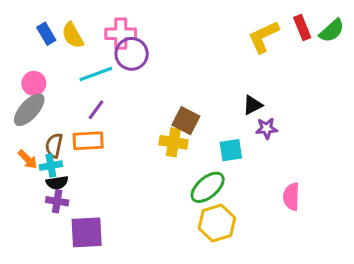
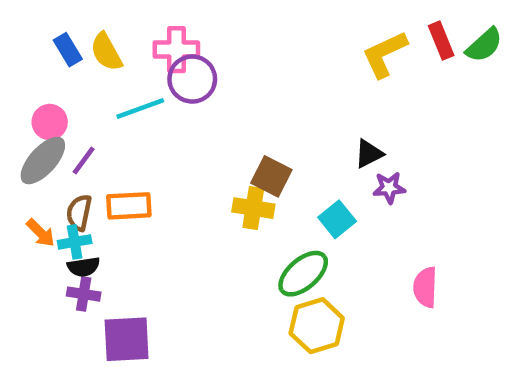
purple line: (96, 110) -> (84, 161), moved
cyan square: (231, 150) -> (337, 219), turned -30

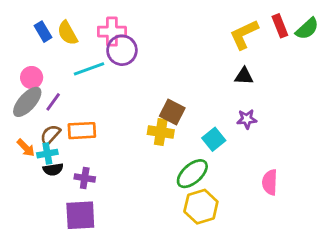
black triangle: (369, 154) -> (244, 76), moved, turned 30
brown semicircle: (79, 213) -> (50, 135), turned 30
purple cross: (84, 294) -> (85, 178), moved

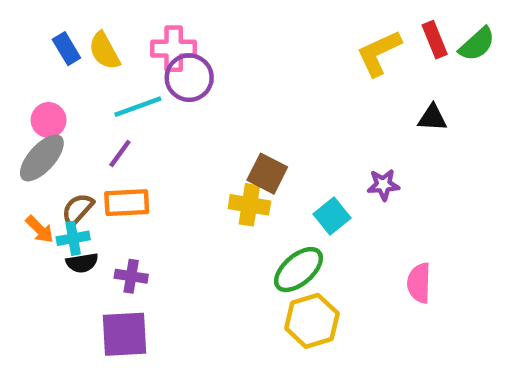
black triangle: (244, 76) -> (432, 118), moved
purple line: (53, 102) -> (120, 153), moved

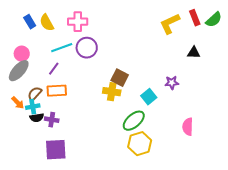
purple circle: (189, 78) -> (87, 48), moved
purple cross: (131, 276) -> (52, 120), moved

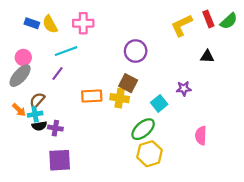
blue rectangle: (30, 22) -> (32, 23), turned -40
purple circle: (87, 48) -> (136, 51), moved
orange rectangle: (57, 91) -> (92, 96), moved

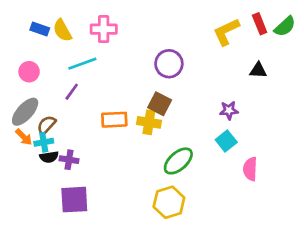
gray ellipse: (20, 76) -> (25, 112), moved
cyan square: (159, 103) -> (226, 141), moved
yellow hexagon: (150, 154) -> (169, 202), moved

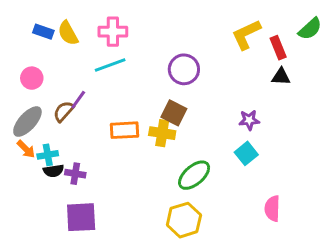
red rectangle: (260, 24) -> (278, 48), moved
cyan line: (82, 64) -> (110, 65), moved
brown semicircle: (46, 125) -> (64, 111), moved
pink semicircle: (250, 169) -> (272, 208), moved

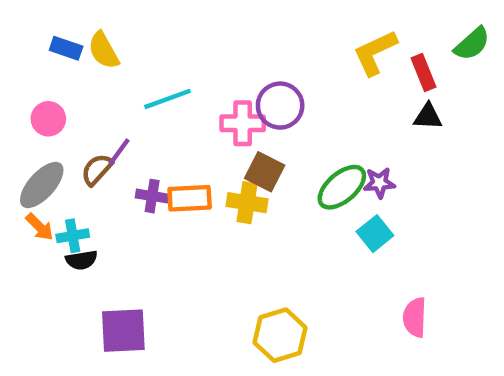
pink cross: (113, 32) -> (243, 123), moved
purple cross: (75, 174) -> (152, 196), moved
green ellipse: (194, 175) -> (342, 187), moved

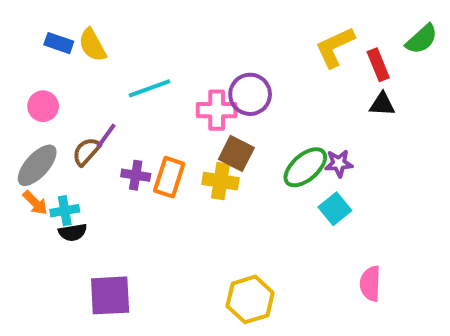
orange rectangle: (190, 198) -> (169, 177), turned -69

